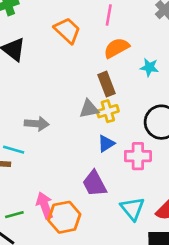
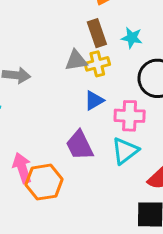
cyan star: (149, 67) -> (132, 38), moved
cyan triangle: (132, 209) -> (125, 151), moved, turned 30

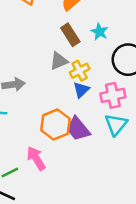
cyan star: (132, 38) -> (100, 32), turned 30
yellow cross: (97, 64) -> (80, 71), moved
orange hexagon: (44, 182) -> (55, 125), moved

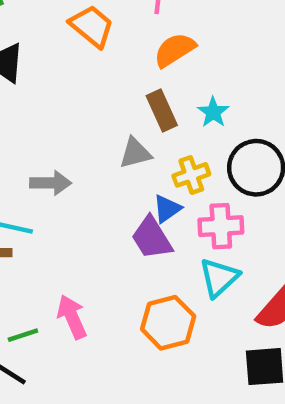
yellow cross: (80, 71) -> (191, 175), moved
orange hexagon: (55, 125) -> (168, 323), moved
purple trapezoid: (78, 129) -> (152, 238), moved

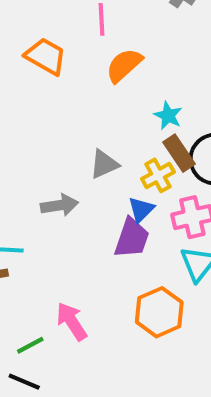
brown rectangle: (162, 110) -> (179, 153), moved
gray arrow: (51, 183) -> (60, 205), moved
purple trapezoid: (152, 238) -> (132, 238), turned -120

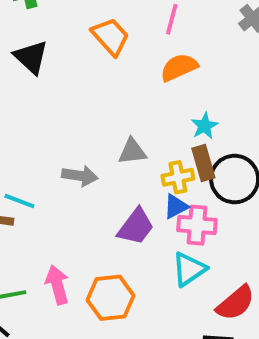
blue triangle: (141, 210) -> (176, 206), moved
orange hexagon: (159, 312) -> (110, 298), moved

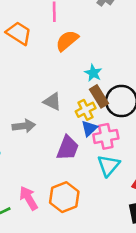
gray triangle: (132, 151) -> (52, 102), turned 48

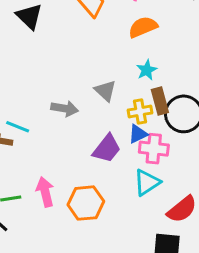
cyan star: (93, 73) -> (147, 70), moved

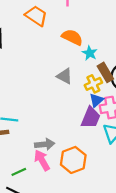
orange semicircle: (143, 27) -> (72, 37), moved, turned 65
gray arrow: (65, 109) -> (45, 144), moved
purple trapezoid: (107, 149) -> (91, 118), moved

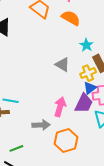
orange semicircle: (72, 37) -> (71, 18), moved
pink arrow: (42, 160) -> (60, 107), moved, turned 42

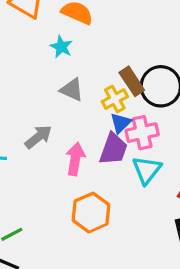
cyan star: (86, 45) -> (61, 47), moved
gray arrow: (41, 125) -> (38, 137), moved, turned -30

